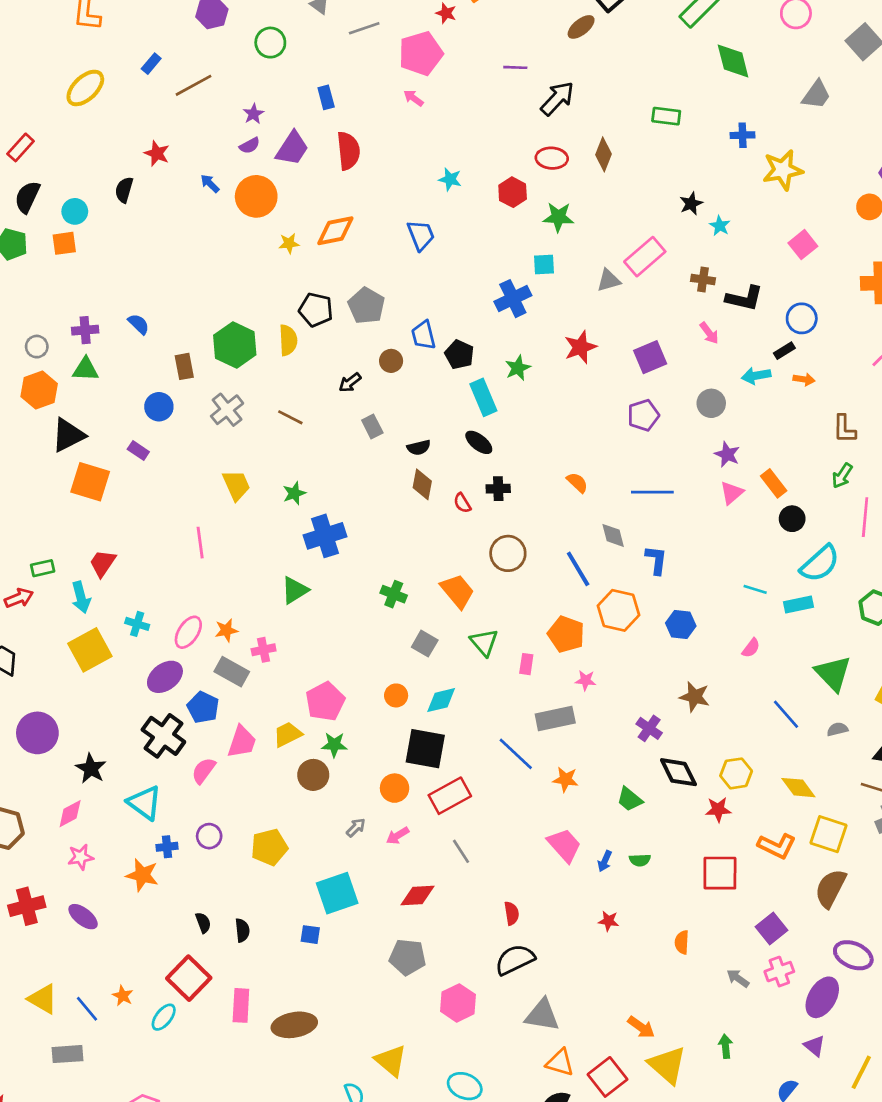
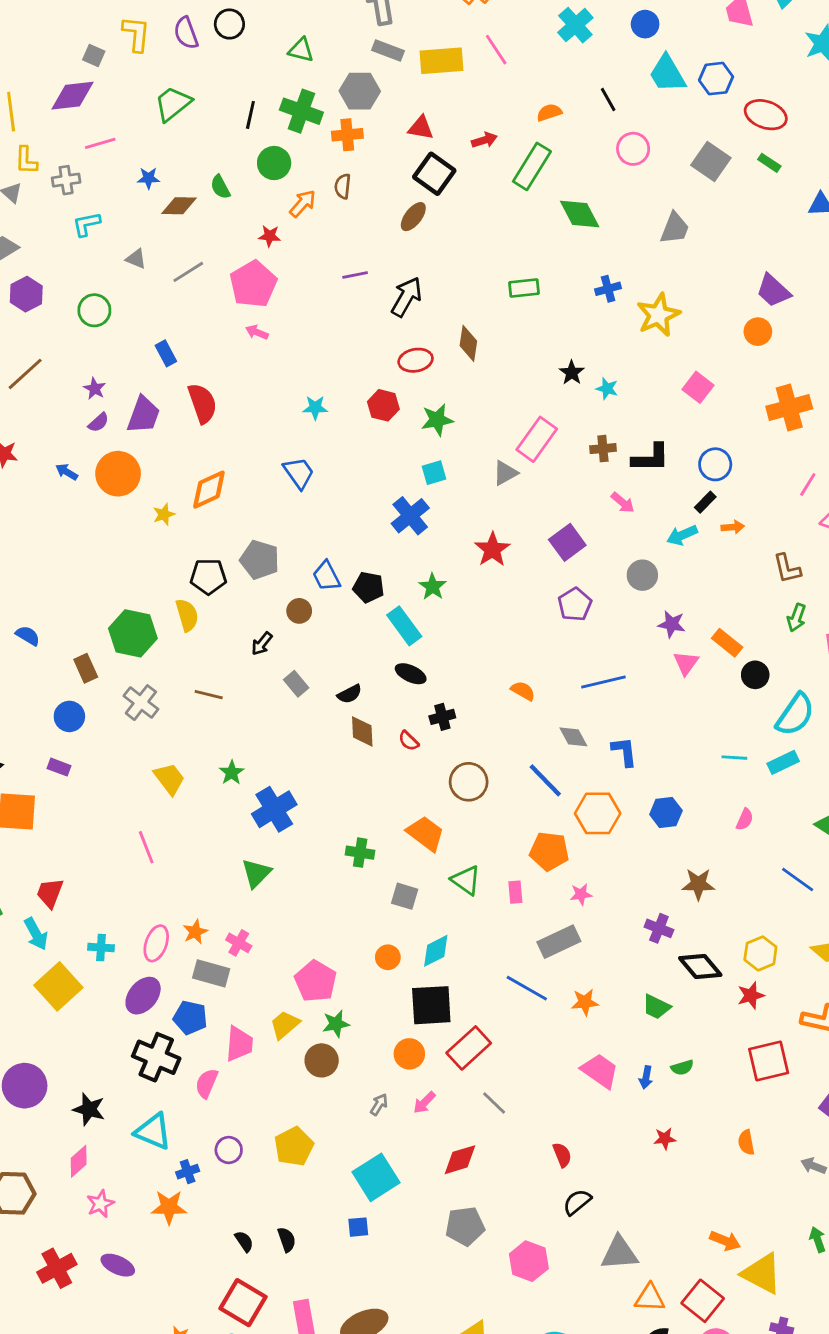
pink cross: (264, 650) -> (239, 943), turned -35
black semicircle: (515, 960) -> (577, 1202), size x0.7

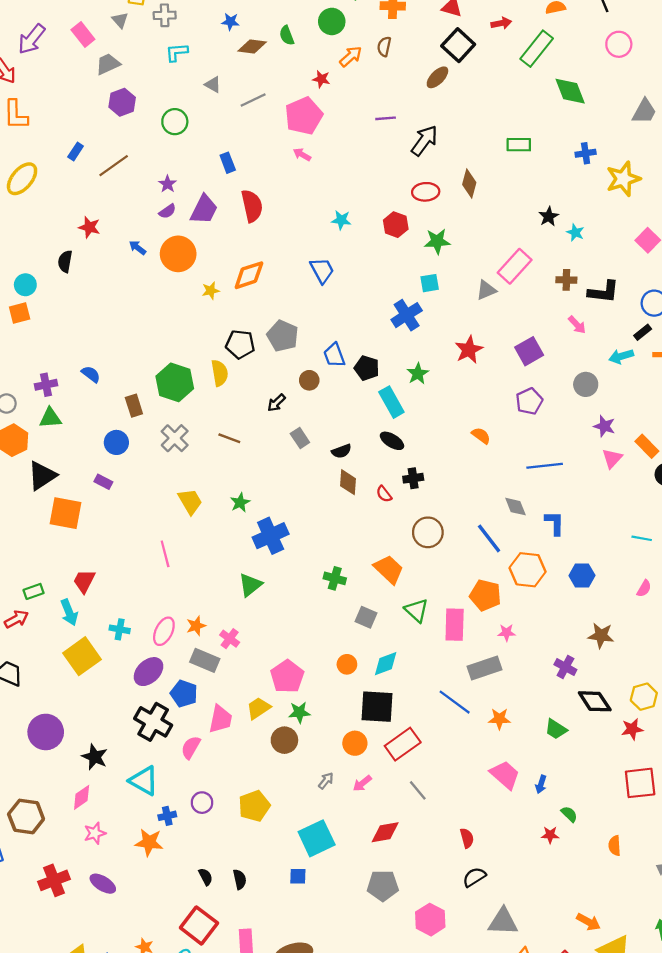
orange semicircle: (523, 691) -> (481, 436), moved
pink rectangle: (515, 892) -> (455, 625), size x1.8
green semicircle: (682, 1067) -> (569, 814), moved, turned -126

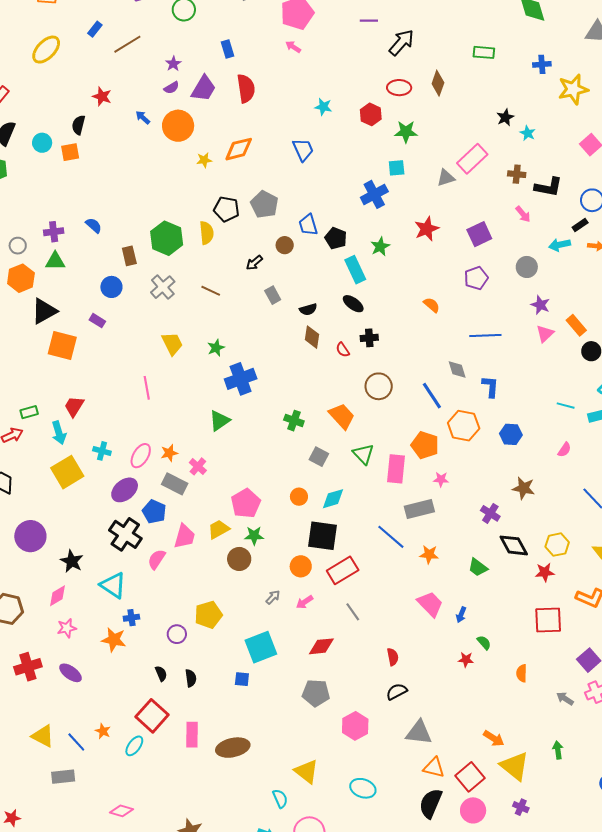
orange square: (20, 313) -> (70, 152), moved
purple circle: (202, 803) -> (177, 634), moved

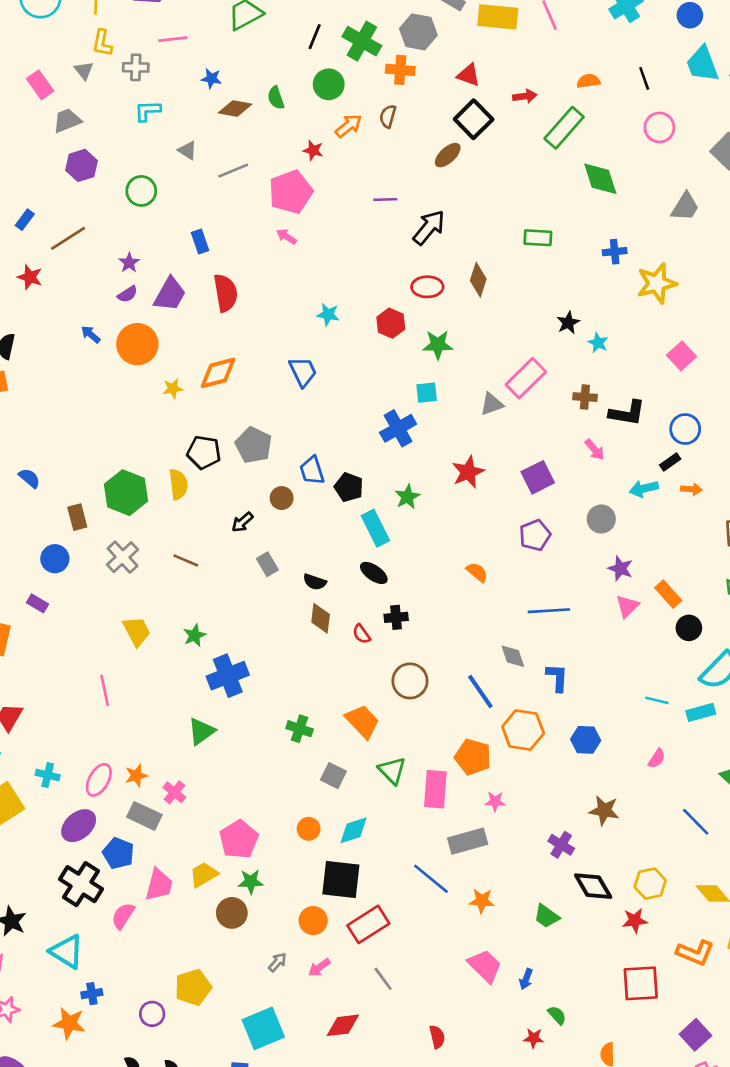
red star: (102, 96) -> (30, 277), moved
black semicircle: (308, 309) -> (315, 582), turned 36

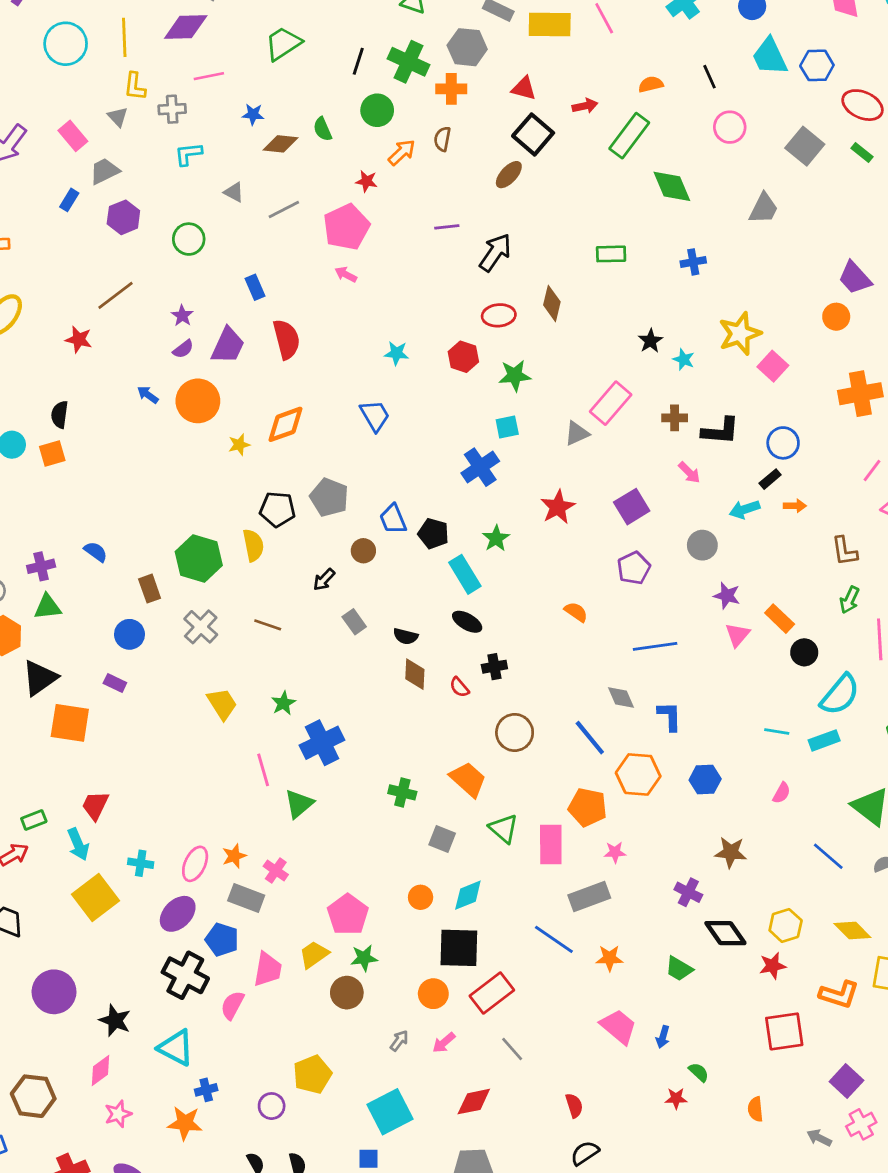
blue rectangle: (25, 220) -> (69, 200), moved
yellow star: (657, 283) -> (740, 334), moved
pink line: (105, 690) -> (263, 770), moved

